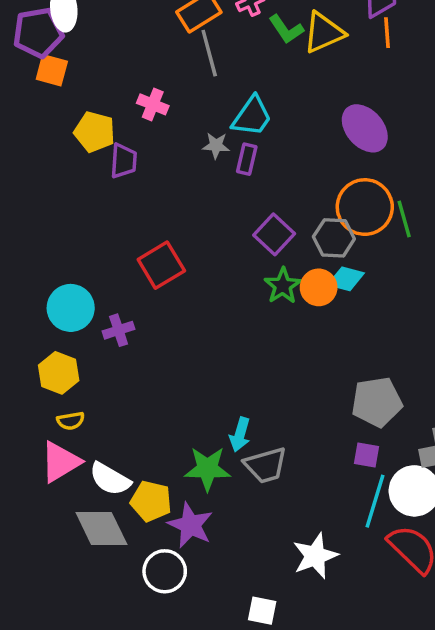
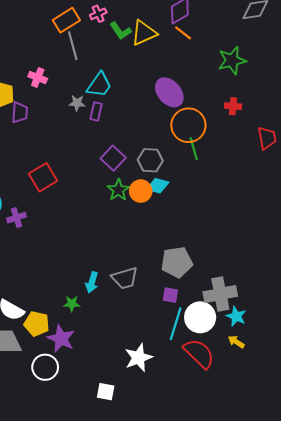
orange line: (387, 33) -> (183, 33), turned -48
orange circle: (365, 207) -> (188, 125), moved
gray trapezoid: (266, 465) -> (125, 278), moved
green star: (207, 469) -> (72, 304), size x0.6

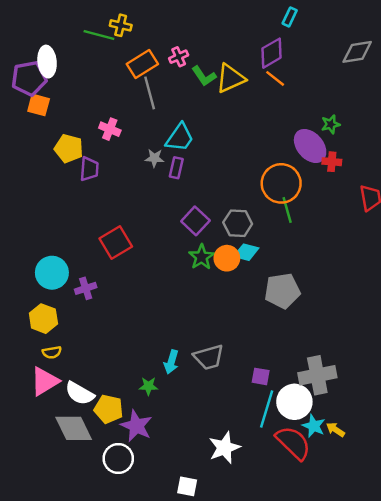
green star: (232, 61) -> (331, 124), moved, size x0.6
purple ellipse: (169, 92) -> (310, 146), moved
gray pentagon: (177, 262) -> (282, 291), moved
cyan star: (236, 316) -> (314, 426), moved

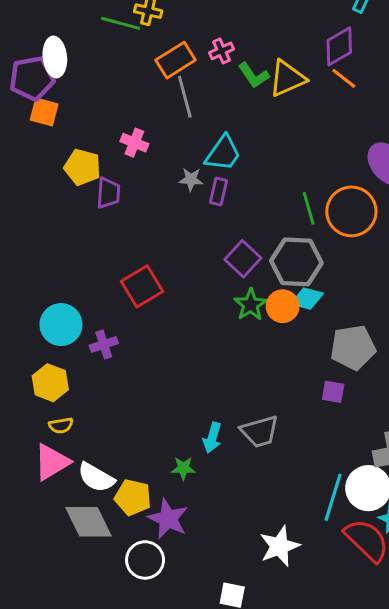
green line: (287, 210) -> (309, 208), moved
gray hexagon: (238, 223) -> (296, 262), size x1.4
purple square: (261, 376) -> (333, 392), moved

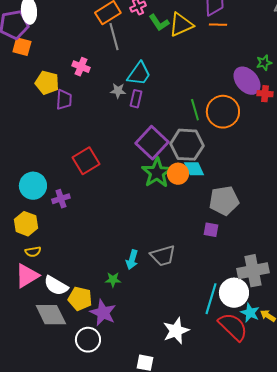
orange line: (344, 78) -> (218, 25), turned -36
purple square: (243, 259) -> (152, 143), size x1.4
cyan diamond: (307, 299) -> (194, 169), turned 50
green star: (251, 305) -> (157, 173), size x1.4

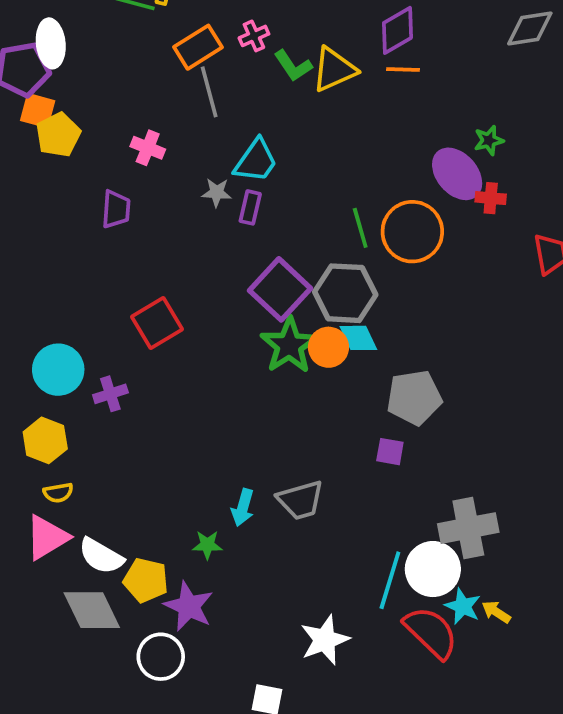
yellow pentagon: (47, 83) -> (58, 135), moved, turned 30

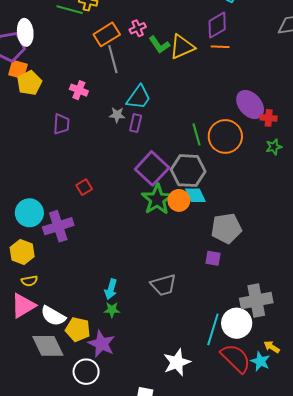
green star: (489, 140) -> (274, 147), moved
red square: (157, 323) -> (84, 187), size x0.6
purple cross: (110, 394) -> (58, 226), size x1.6
cyan arrow: (243, 508) -> (111, 289), moved
cyan star: (463, 606) -> (260, 361), moved

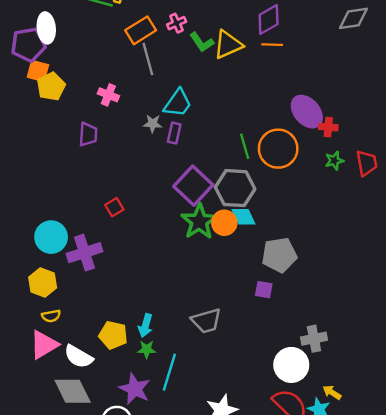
gray cross: (256, 300) -> (314, 339), size x0.7
yellow pentagon: (78, 329) -> (113, 335), moved
cyan line: (213, 329) -> (169, 372), moved

